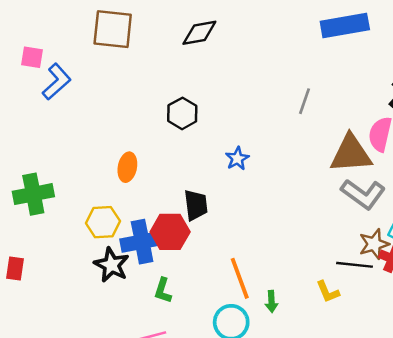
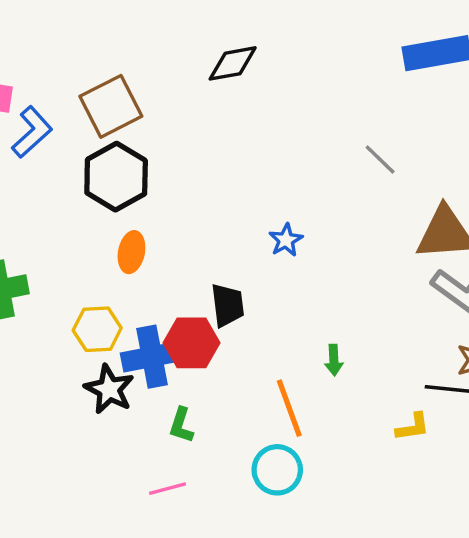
brown square: (113, 29) -> (111, 106), moved, turned -33
gray line: (304, 101) -> (380, 159), turned -65
black hexagon: (182, 113) -> (116, 177), moved, size x1.5
yellow L-shape: (328, 292) -> (413, 427), turned -75
green arrow: (271, 301) -> (334, 360), moved

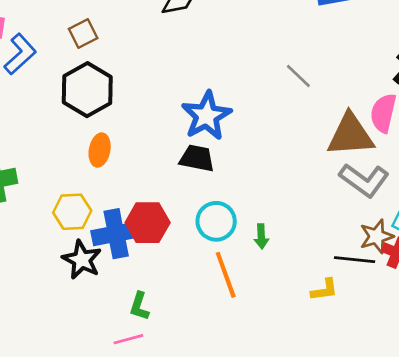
brown square: (111, 106) -> (83, 33), size x0.6
blue star: (286, 240) -> (207, 116), moved, size x1.8
black trapezoid: (228, 305) -> (197, 158), moved, turned -72
green L-shape: (181, 425) -> (139, 306), moved
cyan circle: (277, 470) -> (216, 221), moved

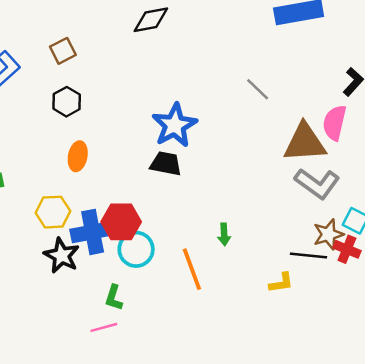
black hexagon: (87, 90) -> (67, 102), size x0.6
cyan circle: (216, 221) -> (136, 249), moved

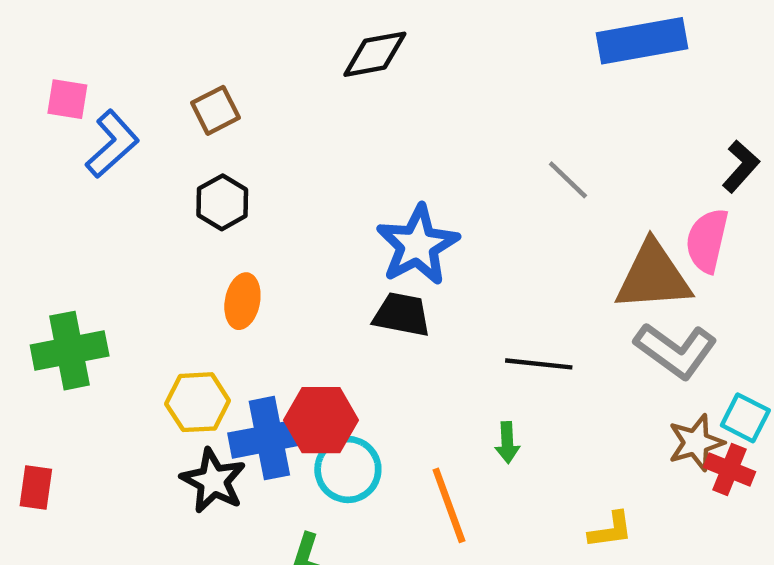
black line: (308, 255) -> (539, 364), moved

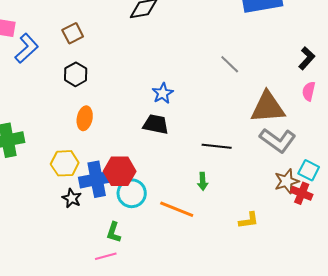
pink semicircle: (707, 241) -> (309, 91), moved, size x0.7
blue star: (418, 245) -> (163, 93), size x0.6
black star: (213, 481) -> (72, 198), size x0.7
orange line: (449, 505) -> (177, 209), turned -48

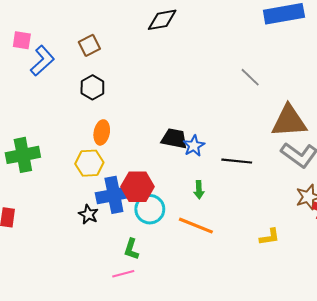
blue star: (163, 93) -> (194, 146), moved
yellow hexagon: (65, 163) -> (89, 163), moved
green arrow: (203, 181) -> (199, 190), moved

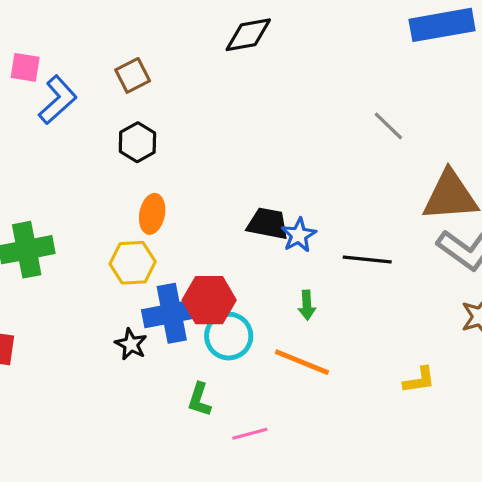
pink line: (123, 274) -> (250, 434), moved

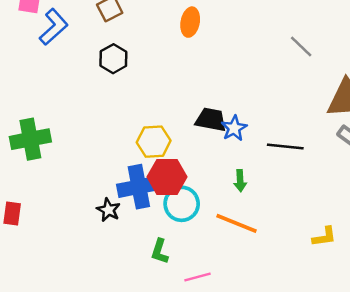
orange ellipse: (152, 214) -> (190, 22), moved
yellow hexagon: (133, 263) -> (154, 142), moved

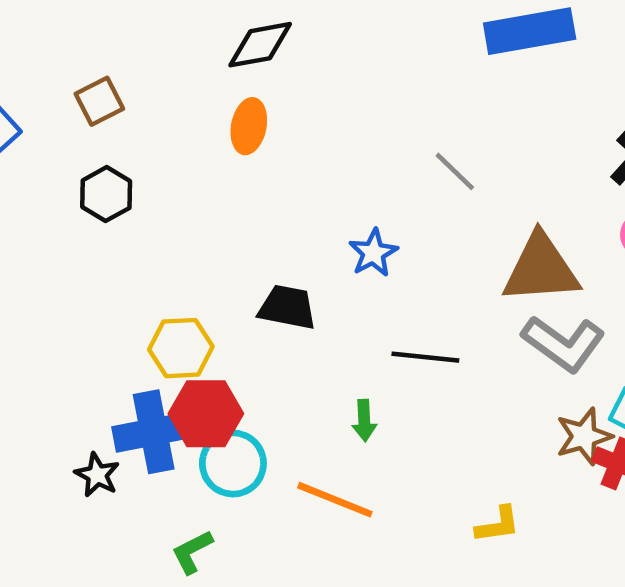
blue star: (234, 128) -> (373, 253), moved
green arrow: (240, 181) -> (364, 420), moved
green L-shape: (160, 251) -> (192, 552), turned 45

